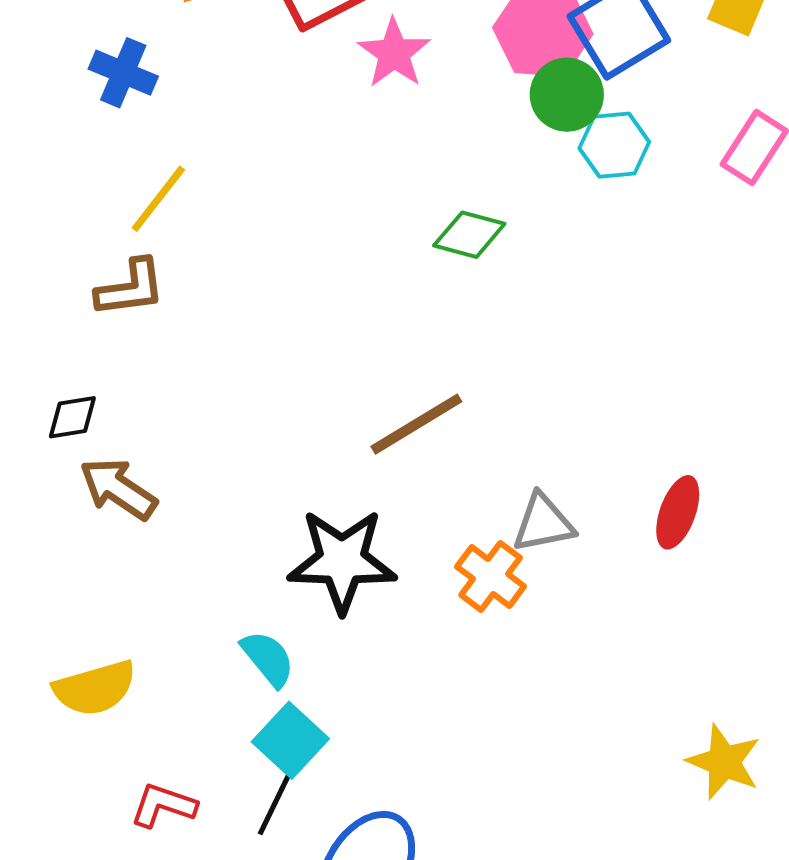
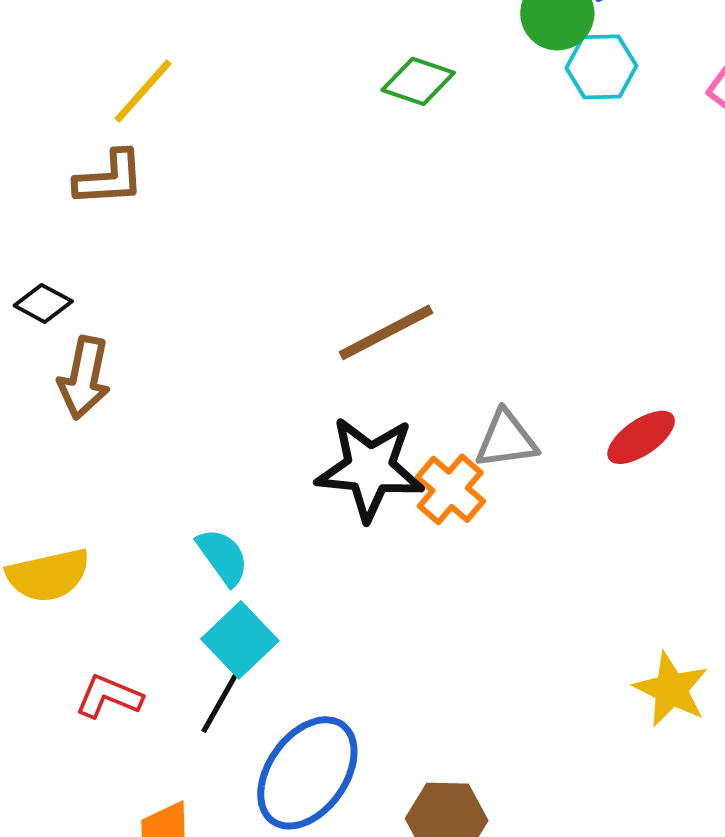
green diamond: (469, 235) -> (418, 81), moved
black diamond: (72, 417) -> (43, 303), turned 34
brown arrow: (118, 489) -> (84, 378), turned -116
red ellipse: (678, 512) -> (641, 437), turned 32
black star: (342, 561) -> (370, 469), moved

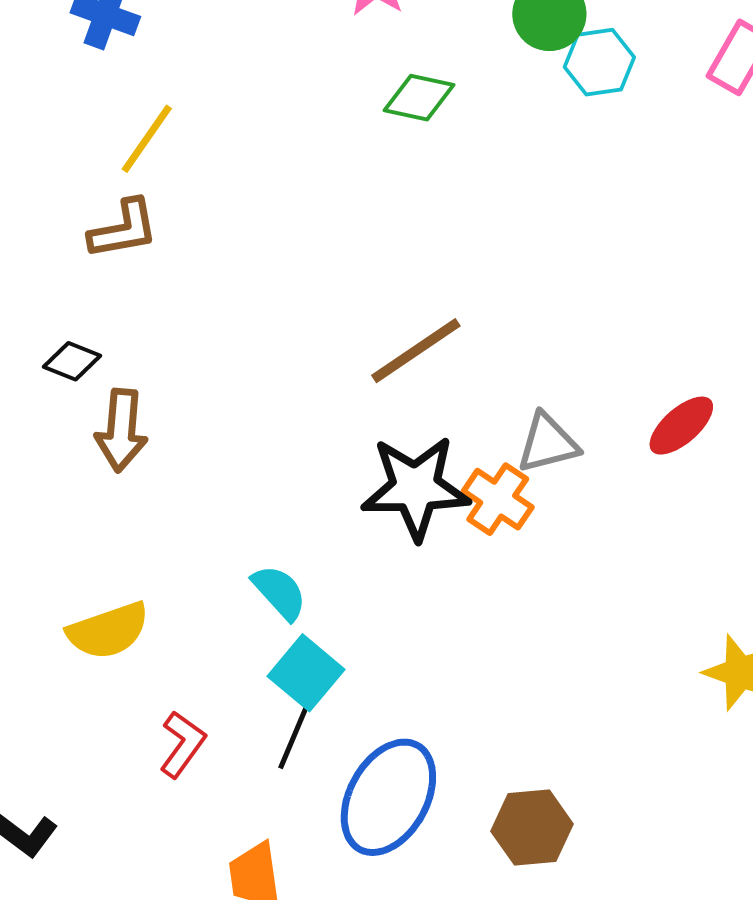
red L-shape: (109, 697) -> (182, 744), turned 110

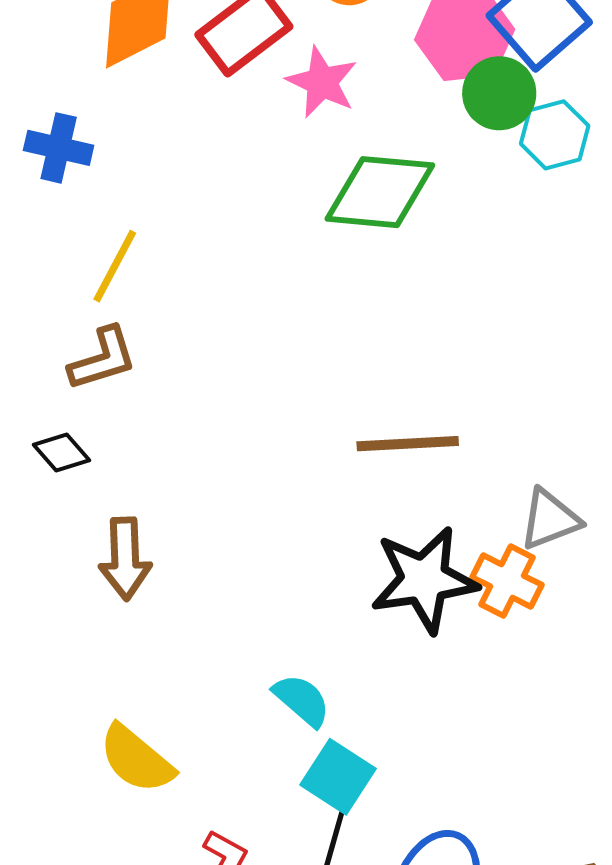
green diamond: (419, 98) -> (380, 192), size x1.6
brown line: (416, 351) -> (408, 444), turned 38
black diamond: (72, 361) -> (61, 453), moved, turned 34
yellow semicircle: (108, 631) -> (136, 759), turned 66

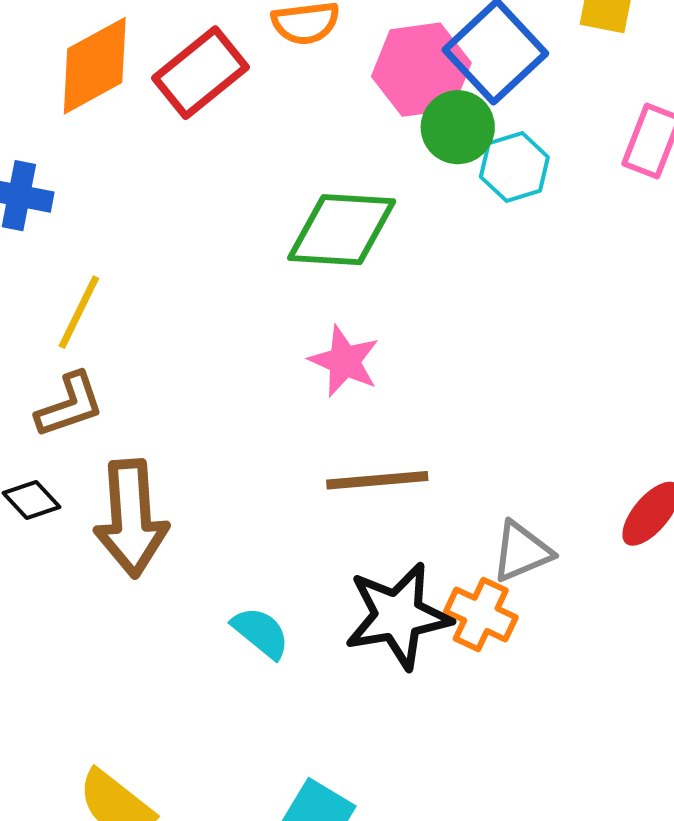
pink star: (322, 82) -> (344, 361), moved
brown arrow: (125, 559) -> (131, 518), moved, size x1.4
cyan semicircle: (302, 700) -> (261, 633), moved

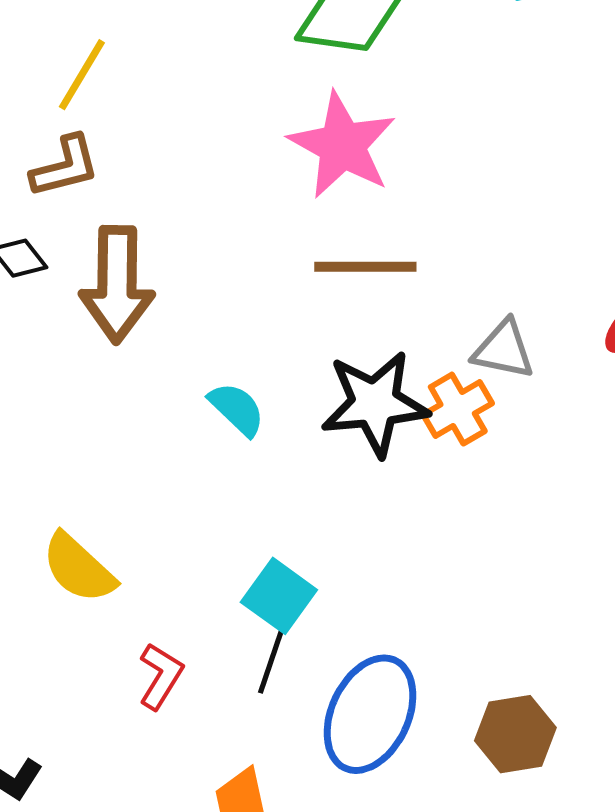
pink star: (344, 361) -> (342, 145), size x1.5
gray triangle: (522, 552) -> (504, 350), turned 30
orange cross: (481, 614) -> (458, 409), turned 30

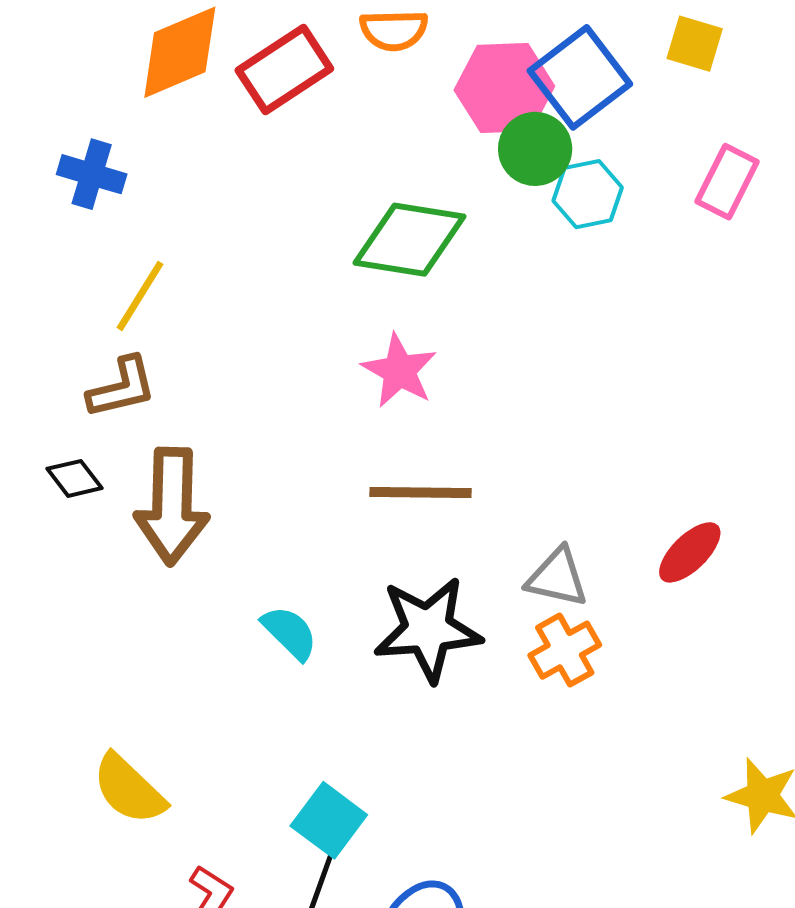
pink star: (342, 145) -> (399, 371), size x0.7
orange cross: (458, 409) -> (565, 650), moved

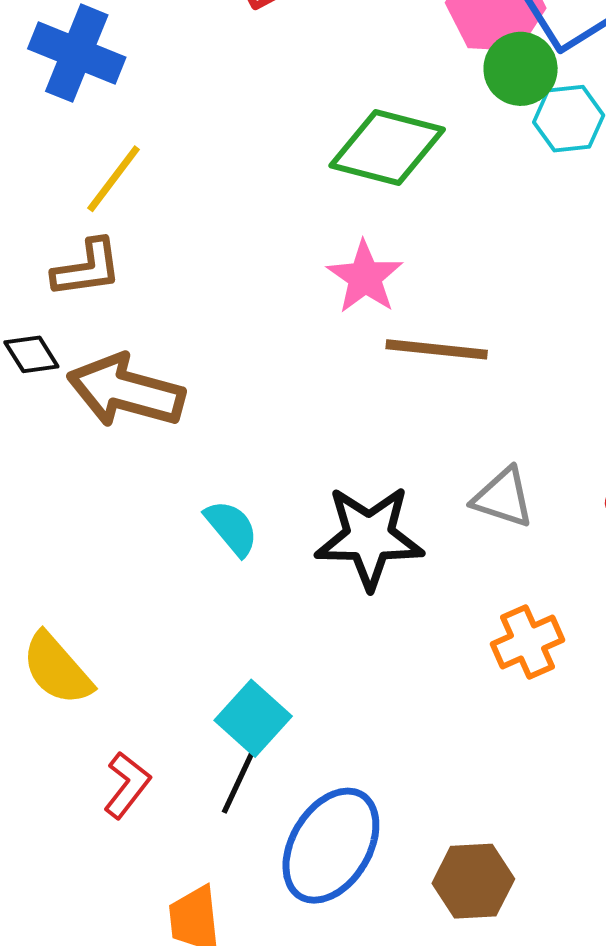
blue cross: (92, 174) -> (77, 53), size x1.4
brown line: (421, 492) -> (437, 349), moved
brown arrow: (172, 506) -> (126, 391), turned 98
orange cross: (565, 650) -> (528, 642), moved

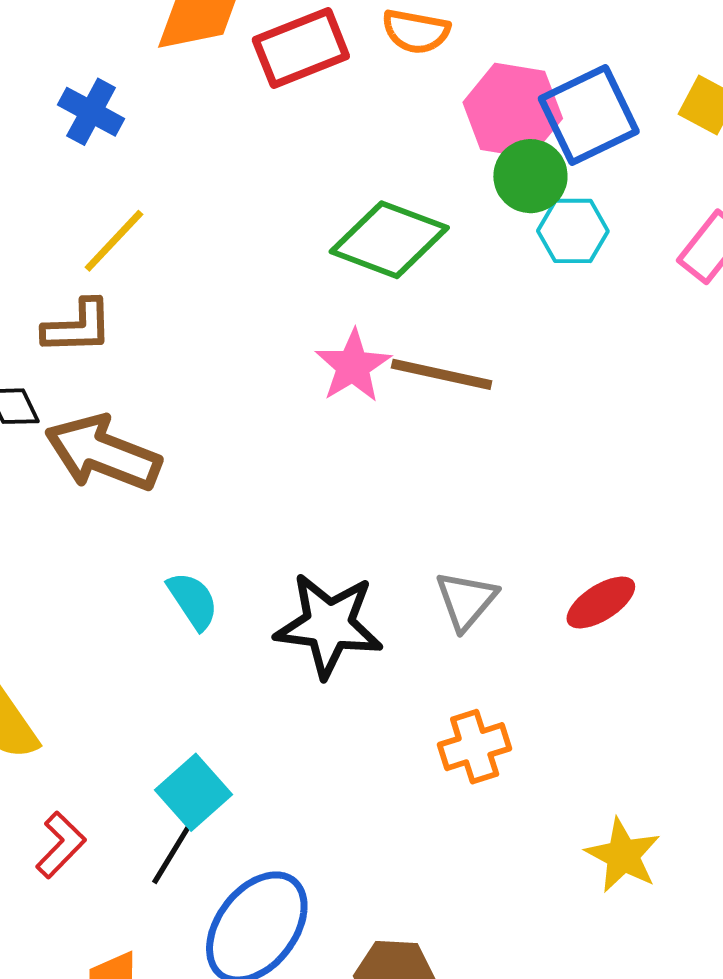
blue cross: (77, 53) -> (91, 112), size x0.7
brown line: (437, 349) -> (442, 374), moved
gray triangle: (503, 498) -> (466, 600), turned 46

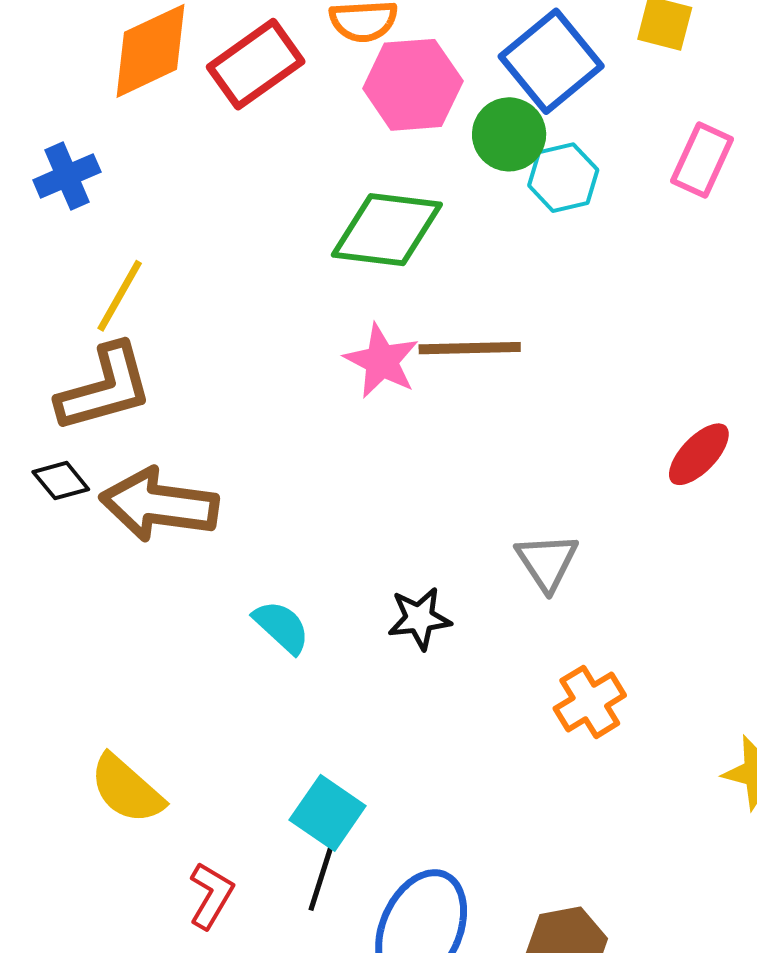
pink hexagon: (513, 110) -> (413, 85), moved
blue cross: (91, 112) -> (67, 176), turned -38
brown L-shape: (78, 327) -> (105, 388), size x1.4
red ellipse: (601, 603) -> (699, 454), moved
black star: (329, 625) -> (419, 618), size x0.6

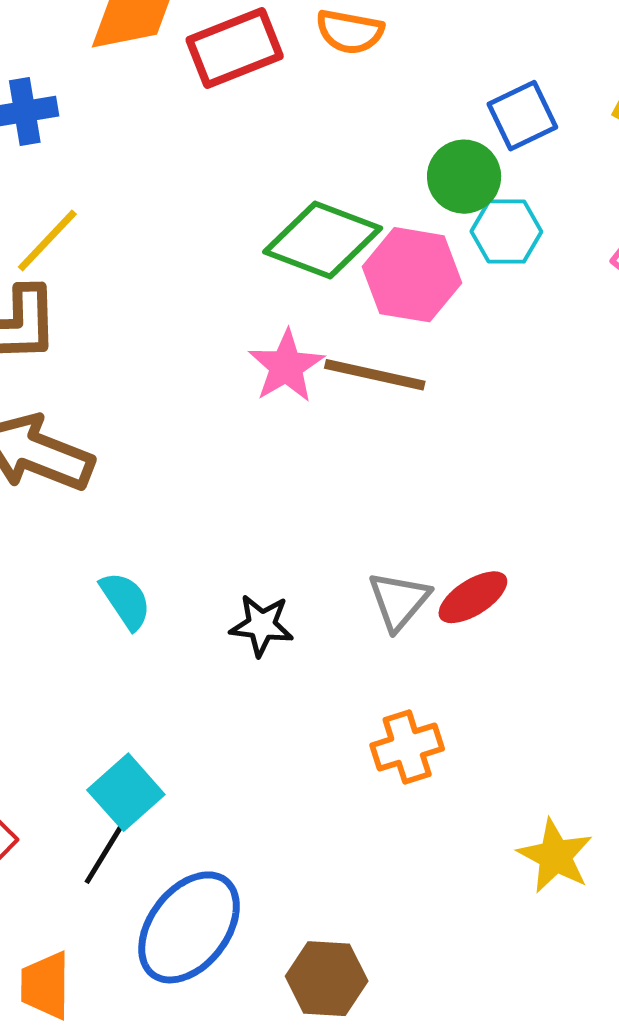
blue square: (551, 61) -> (522, 116), size x0.7
pink hexagon: (413, 85) -> (412, 275), moved
red ellipse: (699, 454) -> (473, 597), moved

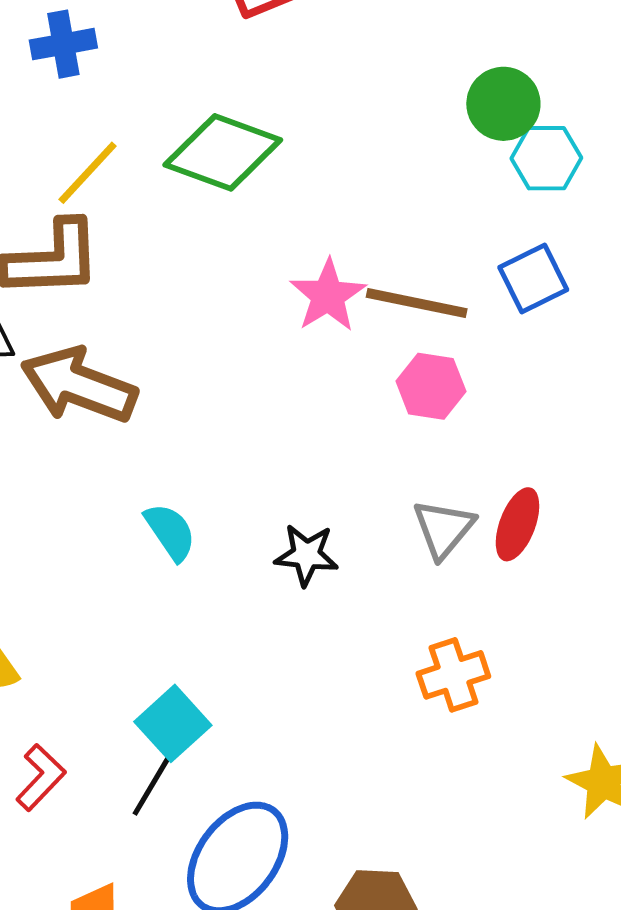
blue square: (522, 116) -> (533, 278), moved
green diamond: (323, 240) -> (223, 152), moved
pink hexagon: (412, 275) -> (431, 386), moved, size x0.7
red ellipse: (473, 597) -> (517, 524), turned -36

